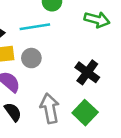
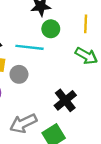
gray arrow: (50, 108) -> (23, 123), turned -120

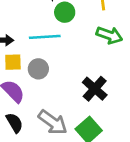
gray arrow: (23, 123) -> (53, 122), turned -108

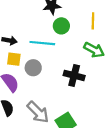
black cross: (95, 89) -> (74, 75), moved, turned -36

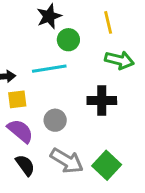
gray circle: (33, 68) -> (55, 120), moved

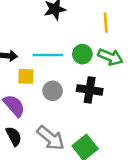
green circle: (68, 40) -> (82, 54), moved
yellow square: (17, 99) -> (26, 76), moved
gray circle: (55, 120) -> (53, 91), moved

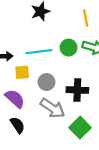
black cross: (90, 90) -> (77, 90), moved
gray arrow: (51, 138) -> (52, 108), moved

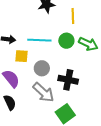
yellow line: (86, 18) -> (73, 16), moved

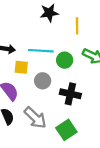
green circle: (66, 41) -> (65, 60), moved
gray arrow: (43, 92) -> (35, 118), moved

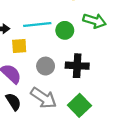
gray circle: (43, 81) -> (46, 66), moved

